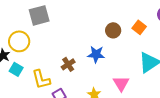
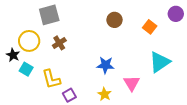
brown circle: (113, 30) -> (115, 20), moved
blue star: (96, 54) -> (105, 65), moved
brown cross: (68, 64) -> (59, 43), moved

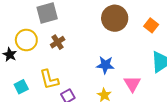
brown circle: (115, 20) -> (115, 18), size x1.6
cyan square: (26, 69) -> (21, 87), moved, turned 32

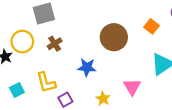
brown circle: (115, 18) -> (114, 37), moved
blue star: (105, 65) -> (87, 67), moved

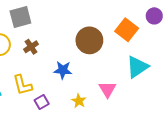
orange square: (152, 26) -> (127, 30), size x1.5

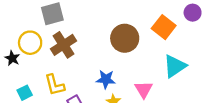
brown cross: (31, 47) -> (63, 45), size x1.6
blue star: (63, 70) -> (106, 79), moved

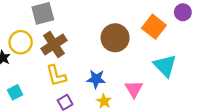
cyan triangle: (175, 66) -> (165, 66), turned -40
yellow L-shape: (55, 85) -> (56, 76), moved

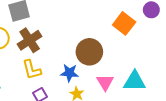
brown circle: (115, 38) -> (89, 52), moved
cyan triangle: (165, 66) -> (135, 81), moved, turned -45

